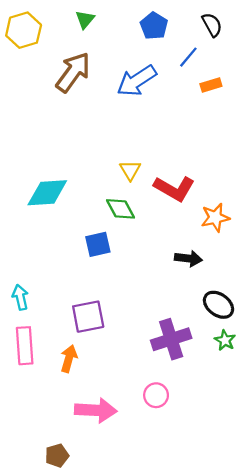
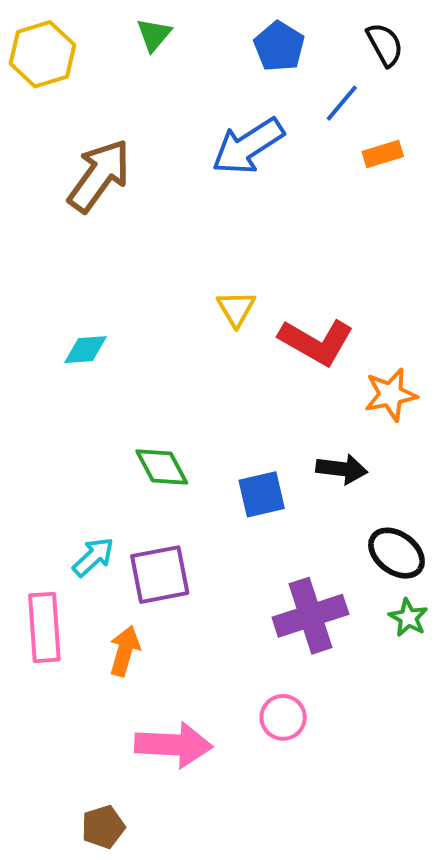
brown arrow: (73, 72) -> (99, 176), moved
cyan diamond: (47, 193) -> (85, 350), size x0.6
green diamond: (120, 209) -> (162, 467), moved
blue square: (98, 244) -> (262, 494), moved
cyan arrow: (20, 297) -> (93, 557), moved, turned 60

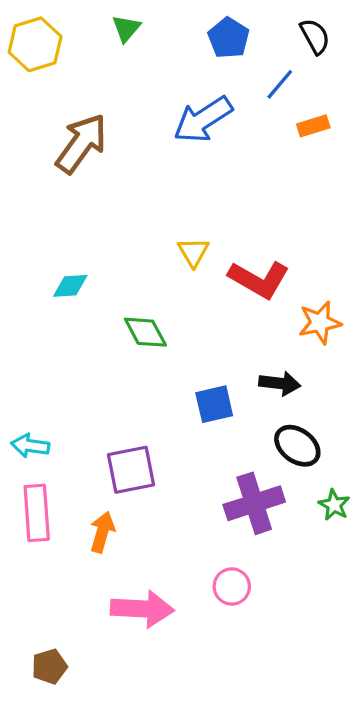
green diamond: (162, 467) -> (145, 332), moved
black ellipse: (397, 553) -> (297, 446), moved
cyan arrow: (93, 557) -> (30, 446), moved, turned -129
brown pentagon: (103, 827) -> (49, 666), moved

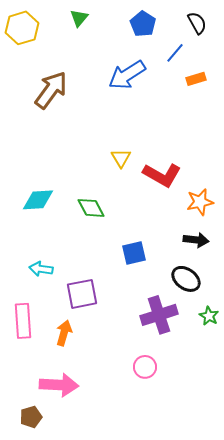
cyan diamond: (70, 286) -> (38, 200), moved, size x1.4
black arrow: (280, 383) -> (196, 240), moved
cyan arrow: (30, 446) -> (41, 269), moved
pink arrow: (142, 609) -> (59, 385), moved

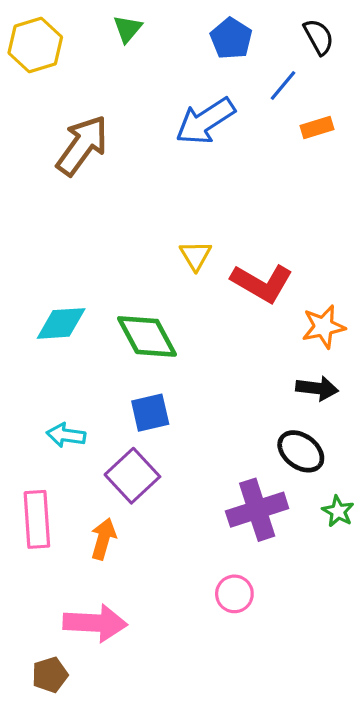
green diamond: (91, 208) -> (147, 336), size x1.4
blue square: (134, 253) -> (150, 413), moved
purple square: (82, 294) -> (132, 476), turned -32

